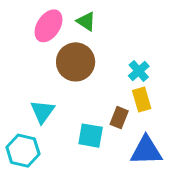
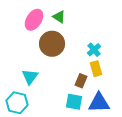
cyan square: (91, 136) -> (74, 102), moved

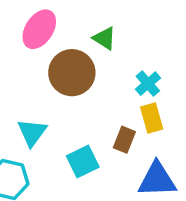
green triangle: (59, 17) -> (104, 38), moved
cyan square: (74, 102) -> (83, 161), moved, turned -36

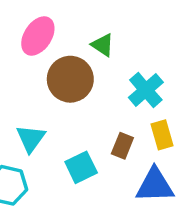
cyan cross: (148, 84) -> (146, 90), size x1.4
yellow rectangle: (152, 118) -> (162, 135), moved

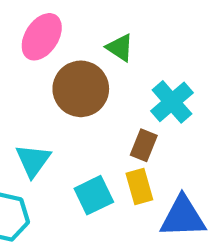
yellow rectangle: (162, 135) -> (139, 187), moved
brown rectangle: (122, 146) -> (144, 145), moved

